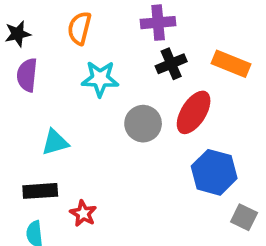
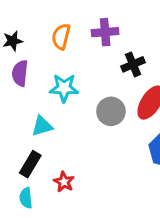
purple cross: (158, 23) -> (105, 32), moved
cyan star: (100, 79) -> (64, 88), moved
black rectangle: (40, 191) -> (30, 164), turned -55

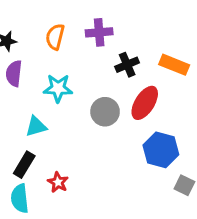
cyan semicircle: (26, 198) -> (20, 198), size x1.4

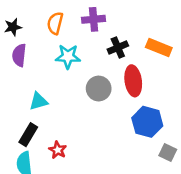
cyan star: (58, 88) -> (68, 56), moved
red ellipse: (145, 103) -> (133, 81), turned -40

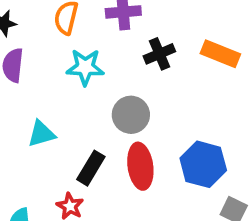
red ellipse: (133, 81) -> (140, 166), moved
black rectangle: (28, 135) -> (91, 168), moved

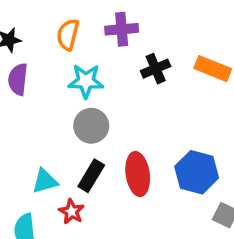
gray circle: (131, 115) -> (91, 126), moved
cyan triangle: (41, 134) -> (45, 181), moved

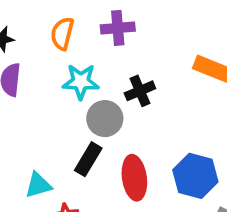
black cross: (156, 69) -> (140, 91), moved
gray circle: (91, 126) -> (105, 119), moved
black rectangle: (91, 176) -> (88, 159), moved

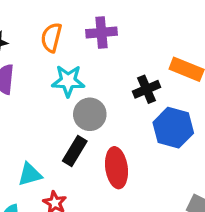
black cross: (140, 91) -> (147, 89), moved
blue hexagon: (195, 176) -> (173, 128), moved

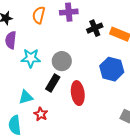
cyan star: (68, 81) -> (31, 58), moved
black cross: (147, 89) -> (95, 28), moved

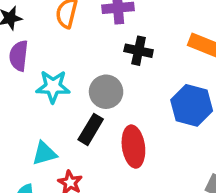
black cross: (95, 28) -> (139, 51), moved, turned 35

